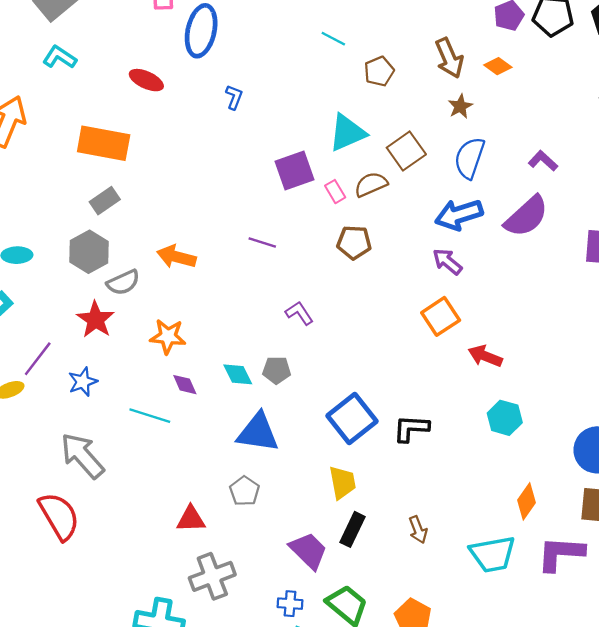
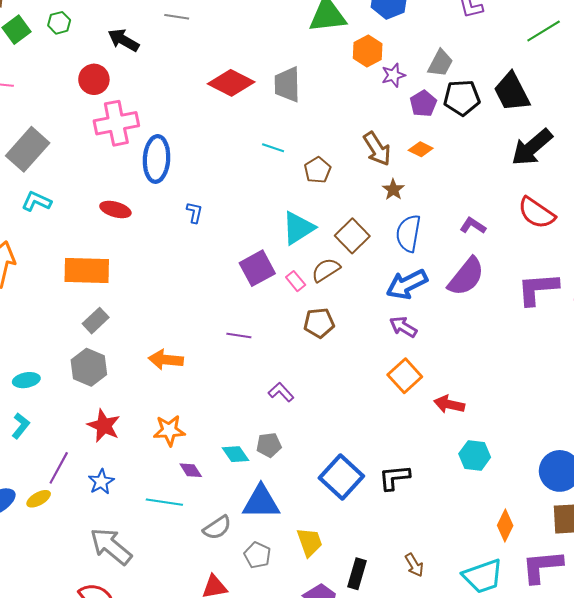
gray semicircle: (123, 282) -> (217, 528), moved
yellow trapezoid: (342, 482) -> (309, 542), moved

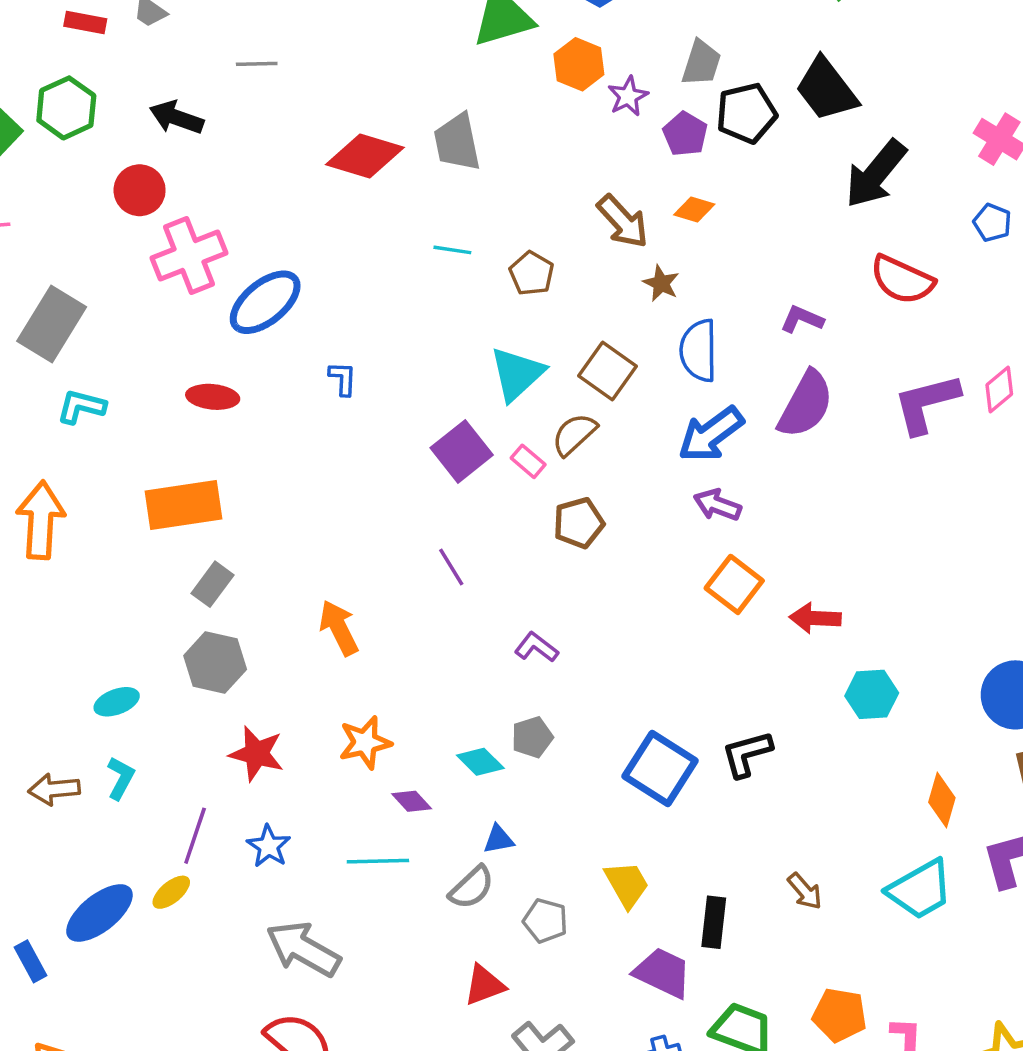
green hexagon: (59, 23) -> (66, 108), size x1.6
blue ellipse: (157, 159) -> (265, 302), turned 57
purple line: (239, 336) -> (451, 567), turned 60
orange arrow: (166, 360) -> (339, 628), turned 68
blue triangle: (261, 502) -> (499, 839), moved, size x0.5

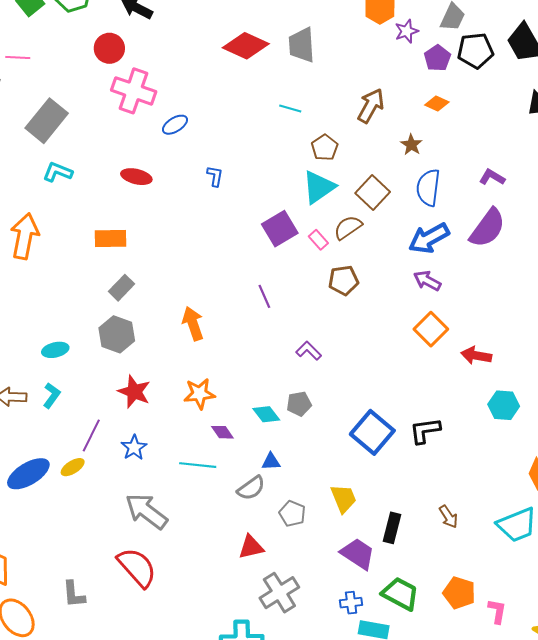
brown arrow: (623, 221) -> (371, 106), moved, turned -116
pink cross: (189, 255) -> (134, 91), turned 33
brown pentagon: (532, 273) -> (325, 148), moved
blue ellipse: (265, 302) -> (175, 125), size x0.6
orange rectangle: (183, 505) -> (111, 238), size x0.7

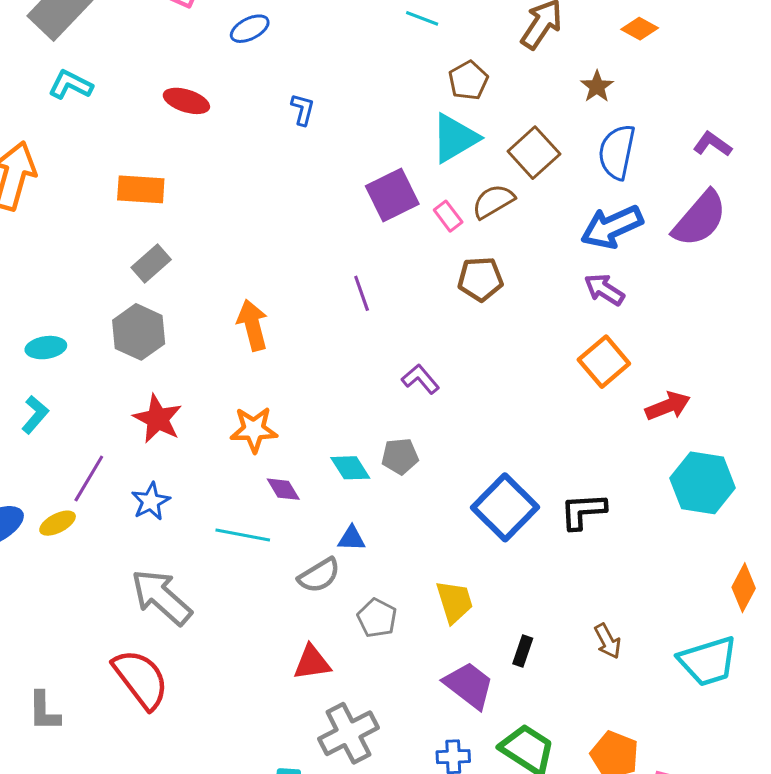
red arrow: (476, 356) -> (668, 406), turned 144
cyan hexagon: (504, 405) -> (703, 483), size x1.4
black rectangle: (392, 528) -> (523, 651), size x0.7

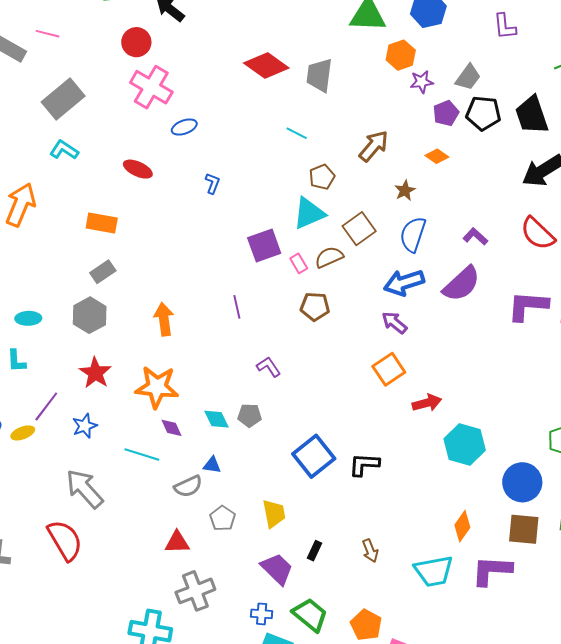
cyan L-shape: (35, 415) -> (16, 361), turned 130
orange star: (254, 430) -> (157, 387), size x1.4
cyan hexagon: (703, 483) -> (465, 445), moved

